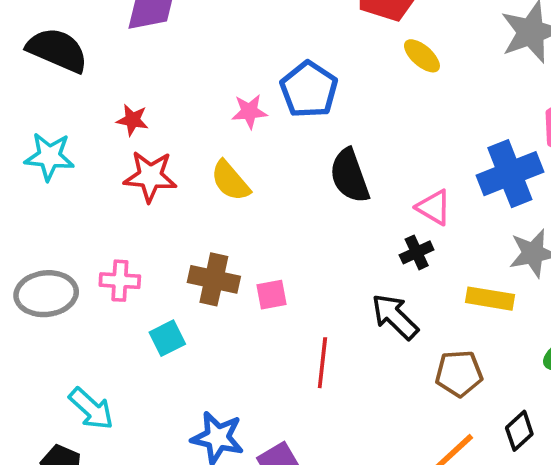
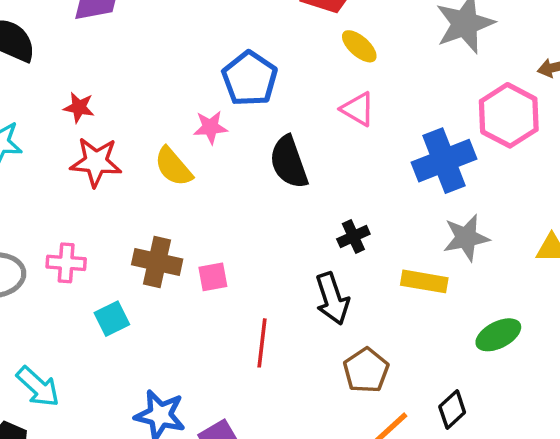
pink star: (249, 111) -> (210, 127), moved
pink triangle: (434, 207) -> (358, 109), moved
black arrow: (395, 317) -> (332, 299), turned -153
brown pentagon: (459, 373) -> (366, 370), moved, turned -30

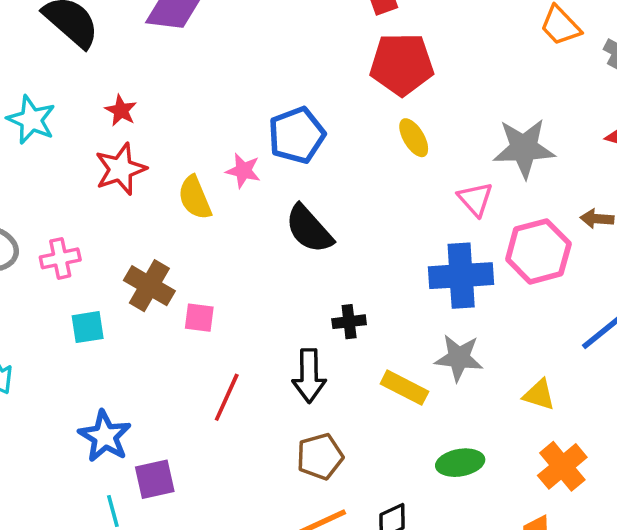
pink triangle: (358, 109) -> (475, 199), moved
red star: (96, 162) -> (121, 169), turned 30
black semicircle: (289, 162) -> (309, 229), turned -40
pink cross: (66, 263) -> (60, 258), turned -33

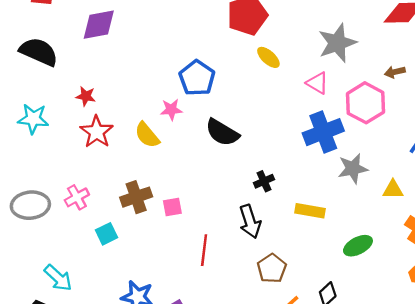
brown cross: (149, 286) -> (136, 197), turned -32
gray star: (459, 358) -> (353, 169), moved

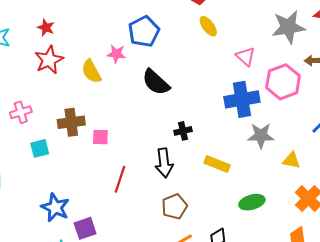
gray star: (337, 43) -> (288, 27), moved

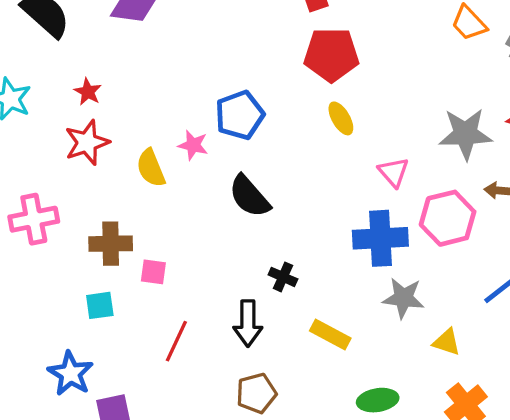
pink cross: (21, 112) -> (34, 219), size x1.4
black cross: (183, 131) -> (283, 277), turned 30
cyan square: (40, 148) -> (100, 305), moved

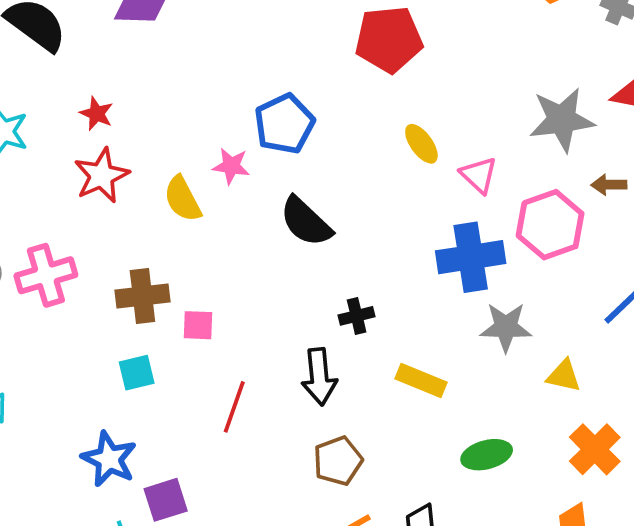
yellow ellipse: (341, 118) -> (421, 144), moved
black cross: (283, 277) -> (357, 316), turned -32

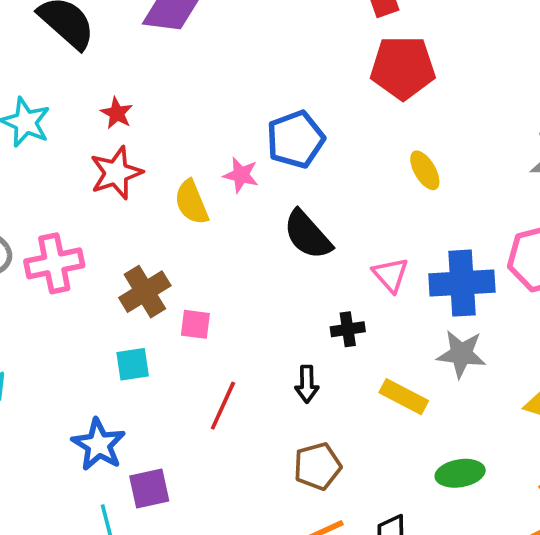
pink triangle: (479, 175) -> (391, 275), moved
brown cross: (142, 296) -> (145, 292), turned -30
gray star: (506, 327) -> (461, 354), moved
black arrow: (319, 377) -> (307, 384), size x0.7

